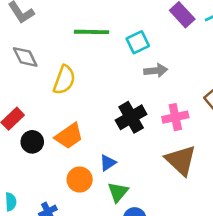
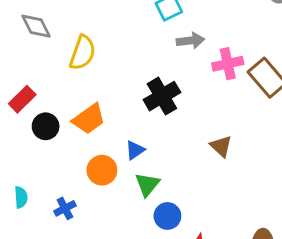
pink cross: (175, 117) -> (228, 64), moved
brown triangle: (181, 160) -> (221, 146), size x0.6

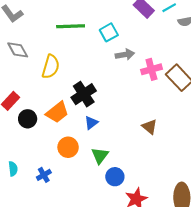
black cross: (162, 96) -> (84, 94), moved
blue triangle: (135, 150) -> (91, 123), moved

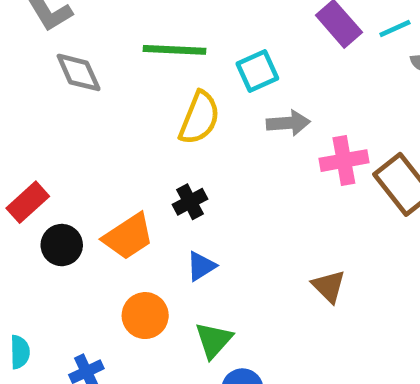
gray diamond: (18, 50) -> (79, 72), moved
yellow semicircle: (51, 67) -> (199, 118), moved
black cross: (84, 94) -> (190, 202), size x0.6

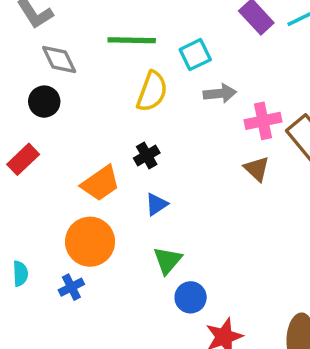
black circle: (62, 245) -> (44, 102), moved
brown triangle: (329, 286) -> (257, 169), moved
orange circle: (145, 316) -> (90, 242), moved, size x1.4

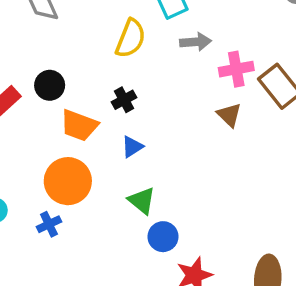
black circle: (44, 102) -> (50, 85), moved
orange trapezoid: (100, 183) -> (79, 125), turned 54
green triangle: (168, 260) -> (142, 201), turned -32

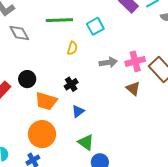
yellow semicircle: (131, 38) -> (72, 48), size x0.6
gray arrow: (195, 42) -> (108, 62), moved

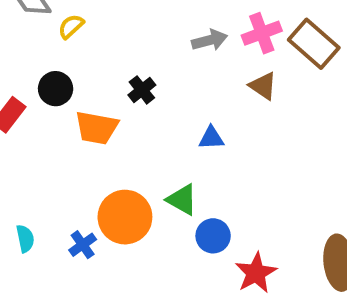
yellow semicircle: (72, 48) -> (71, 26), moved, turned -144
blue triangle: (78, 111) -> (211, 138), moved, turned 40
orange circle: (42, 134) -> (125, 217), moved

